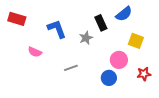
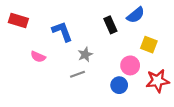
gray star: (86, 38) -> (85, 54), moved
red star: (144, 74) -> (158, 81), size x1.5

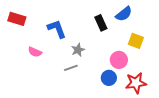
red star: (158, 81) -> (136, 83), moved

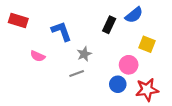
black rectangle: (101, 23) -> (109, 25), turned 49

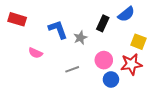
gray star: (84, 54) -> (80, 38), moved
pink circle: (129, 65) -> (104, 60), moved
red star: (147, 90) -> (131, 64), moved

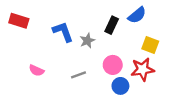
pink semicircle: (35, 53) -> (36, 70), moved

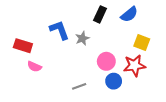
red rectangle: (19, 21) -> (23, 46), moved
black rectangle: (112, 25) -> (100, 14), moved
gray line: (78, 75) -> (79, 86), moved

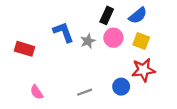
yellow square: (142, 43) -> (141, 41), moved
pink circle: (106, 61) -> (113, 38), moved
pink semicircle: (34, 67) -> (37, 92), moved, turned 32

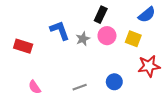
blue semicircle: (138, 15) -> (147, 15), moved
red star: (143, 70) -> (149, 66), moved

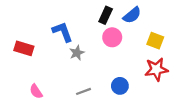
blue semicircle: (147, 15) -> (132, 15), moved
gray star: (83, 39) -> (77, 53), moved
yellow square: (133, 39) -> (155, 41), moved

